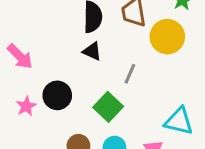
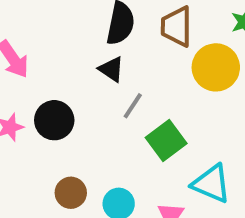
gray line: (130, 74) -> (133, 106), moved
green square: (108, 107) -> (166, 141), moved

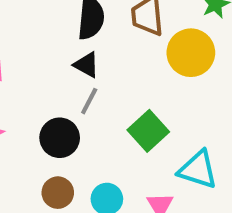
gray line: (133, 106) -> (89, 101), moved
black circle: (54, 120) -> (60, 138), moved

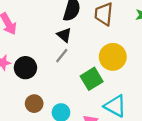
yellow circle: (191, 53) -> (113, 57), moved
black circle: (60, 138) -> (25, 68), moved

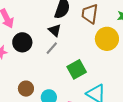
yellow circle: (113, 57) -> (107, 39), moved
black circle: (25, 68) -> (22, 42), moved

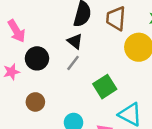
brown circle: (26, 89) -> (35, 102), moved

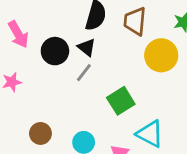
black circle: (37, 58) -> (55, 51), moved
brown circle: (35, 102) -> (40, 133), moved

